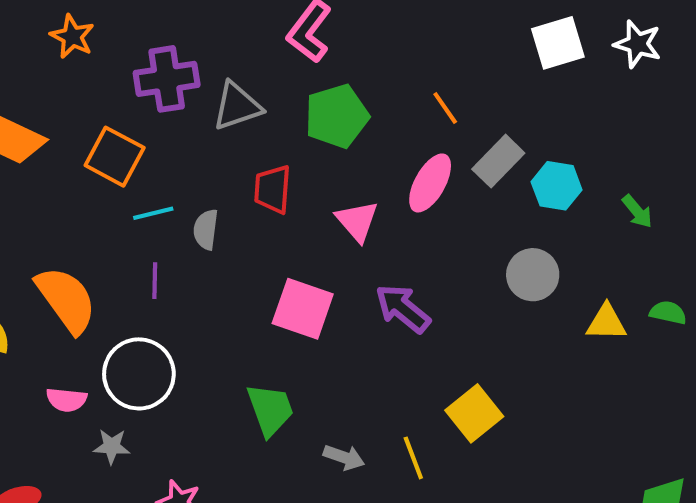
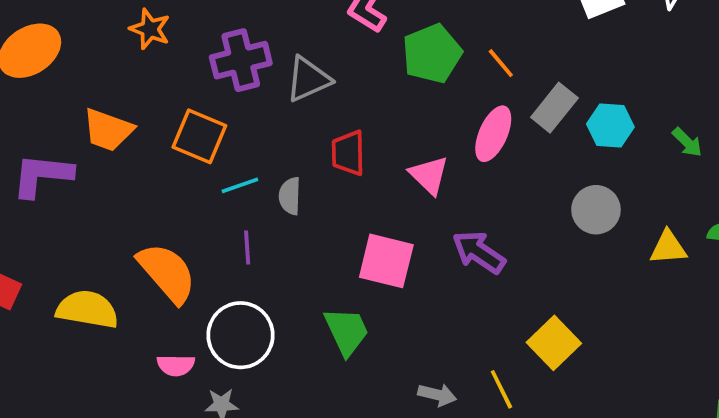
green pentagon: (337, 116) -> (432, 54), moved
green trapezoid: (270, 410) -> (347, 331), moved

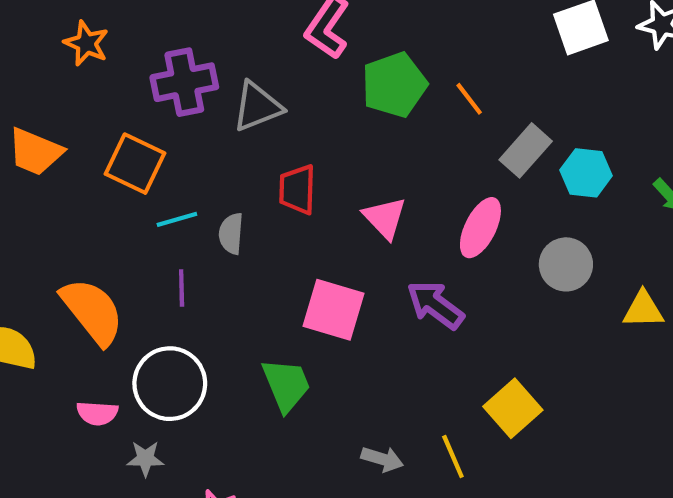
pink ellipse: (493, 134) -> (480, 228), moved

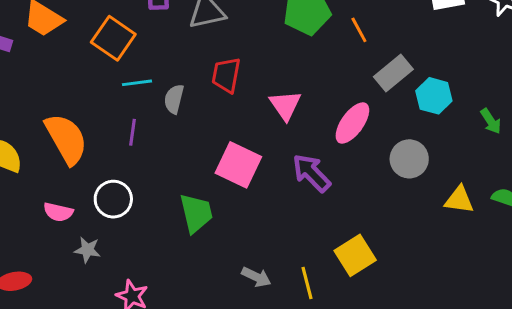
white circle: (170, 384) -> (113, 199), size x0.7

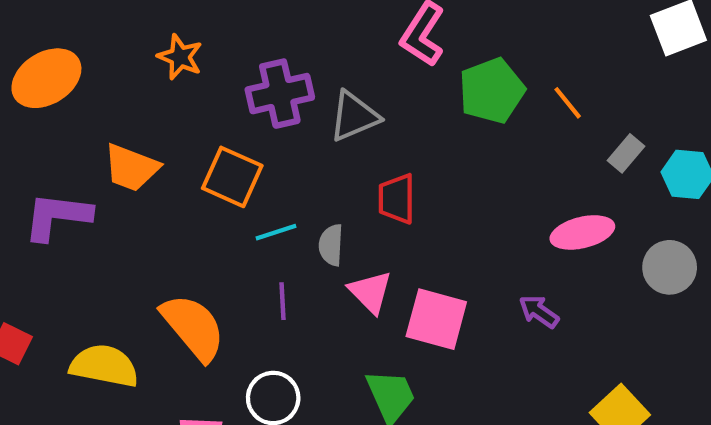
gray rectangle: (393, 73) -> (626, 153), size x0.7
pink triangle: (285, 105) -> (370, 292), moved
pink ellipse: (352, 123) -> (582, 232), turned 51
purple arrow: (311, 173) -> (539, 312), size x0.7

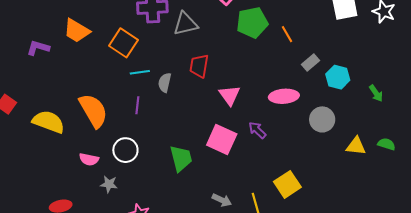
purple L-shape: (57, 216) -> (38, 48), size x0.7
pink triangle: (370, 292) -> (230, 95), moved
pink square: (436, 319) -> (222, 140), moved

